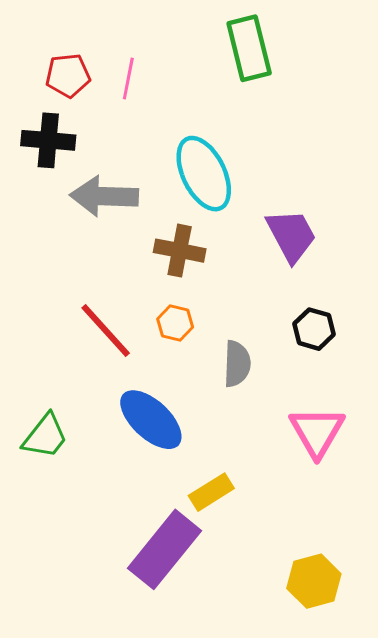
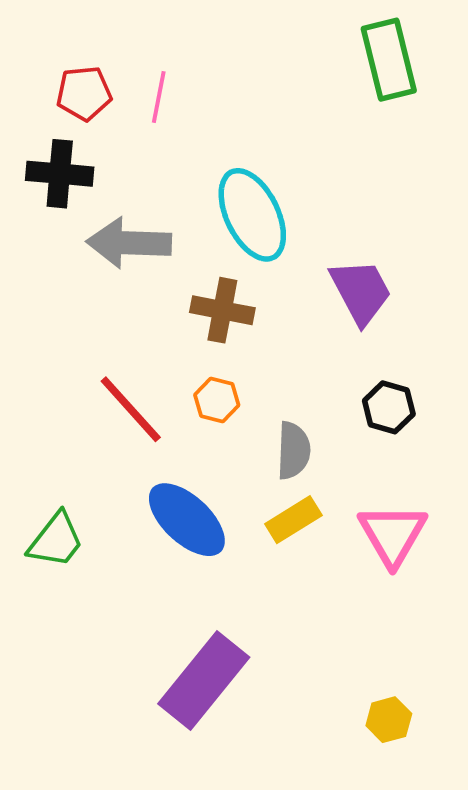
green rectangle: (249, 48) -> (389, 60), moved
yellow rectangle: (211, 492) -> (293, 520), moved
yellow hexagon: (314, 581) -> (389, 720), size x0.7

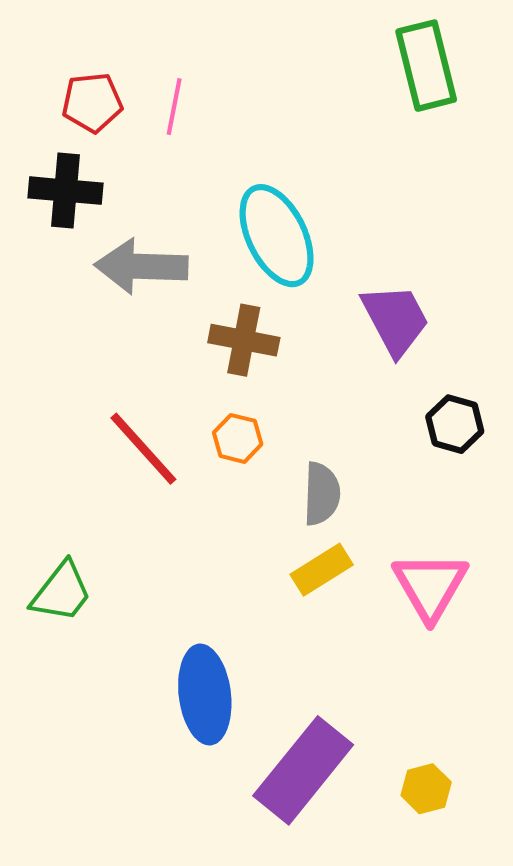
black hexagon: (389, 407) -> (455, 424), moved
blue ellipse: (187, 520) -> (205, 695), moved, turned 40
purple rectangle: (204, 680) -> (303, 770), moved

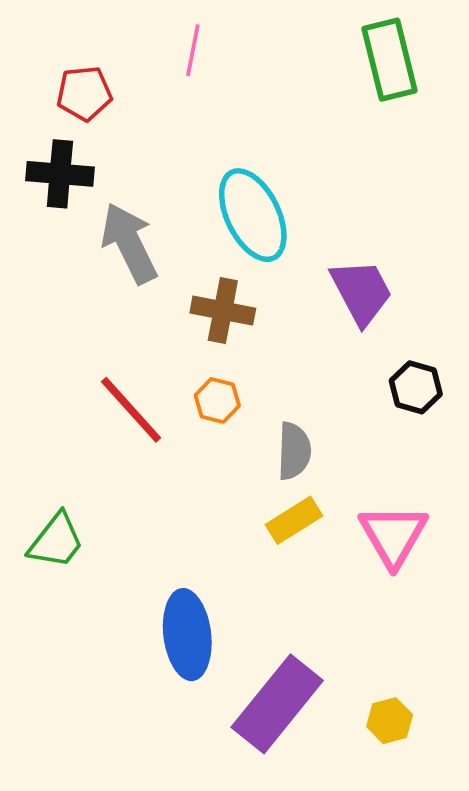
pink line: (174, 107) -> (193, 50), moved
gray arrow: (141, 266) -> (129, 243), turned 62

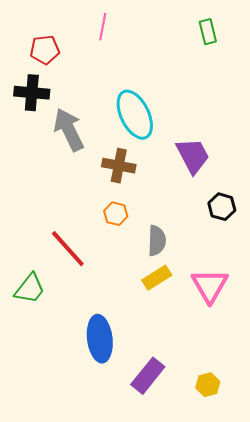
green rectangle: (390, 60) -> (208, 32), size x0.6
red line: (131, 410) -> (68, 249), moved
purple rectangle: (277, 704) -> (148, 376), size x0.7

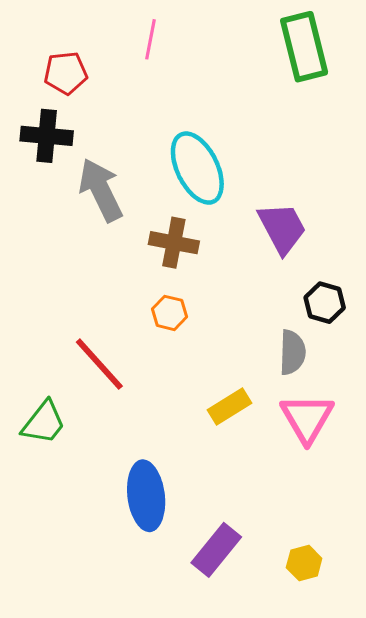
green rectangle: (208, 32) -> (304, 47), size x1.8
gray semicircle: (157, 241) -> (292, 352), moved

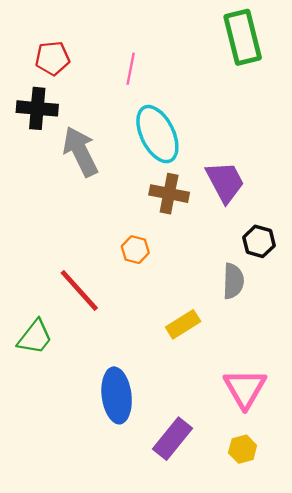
pink line: (150, 39) -> (131, 69), moved
brown cross: (174, 243) -> (169, 194), moved
pink triangle: (307, 418) -> (245, 388), moved

